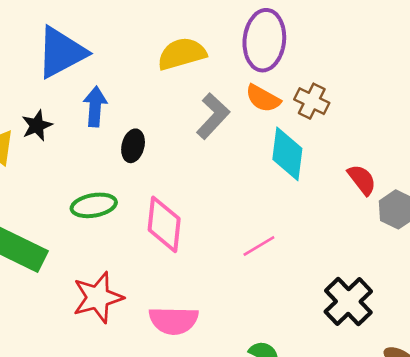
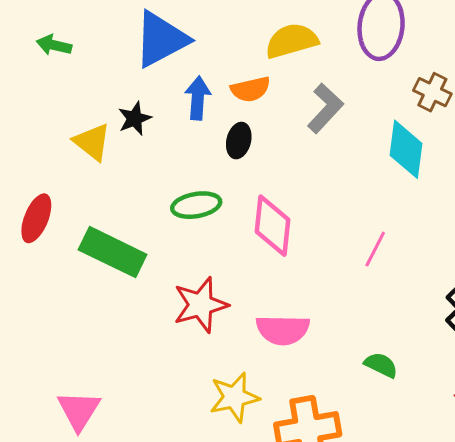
orange semicircle: (263, 98) -> (250, 89), moved, turned -42
pink line: (259, 246) -> (375, 249), turned -32

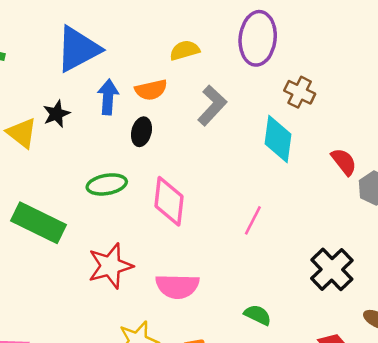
yellow semicircle: (292, 41) -> (185, 50), size x0.7

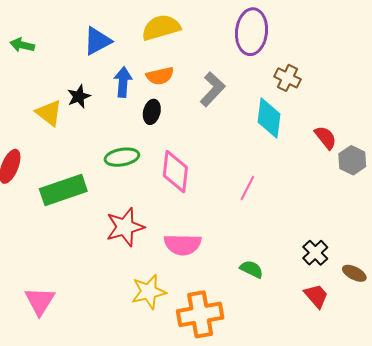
blue triangle: (78, 49) -> (97, 41), size x0.7
yellow semicircle: (185, 50) -> (161, 28), moved, size x1.5
green rectangle: (38, 223) -> (63, 190), turned -45
black cross: (332, 269) -> (315, 253), moved, size x0.7

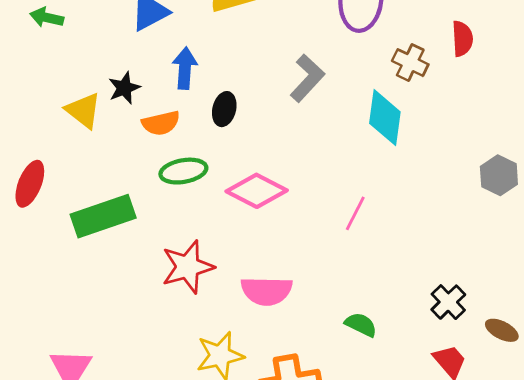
orange semicircle: (160, 76) -> (161, 123), moved
red semicircle: (326, 138) -> (462, 39), moved, turned 35
pink diamond: (175, 171) -> (257, 191), turned -69

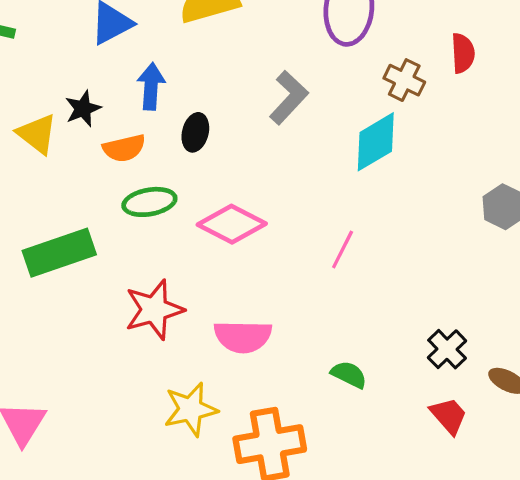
cyan diamond: (385, 118) -> (376, 142), turned 52

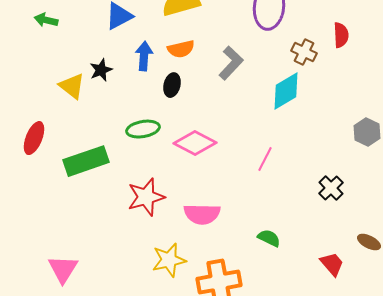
orange semicircle: (124, 148) -> (181, 49), moved
black cross: (447, 349) -> (331, 188), moved

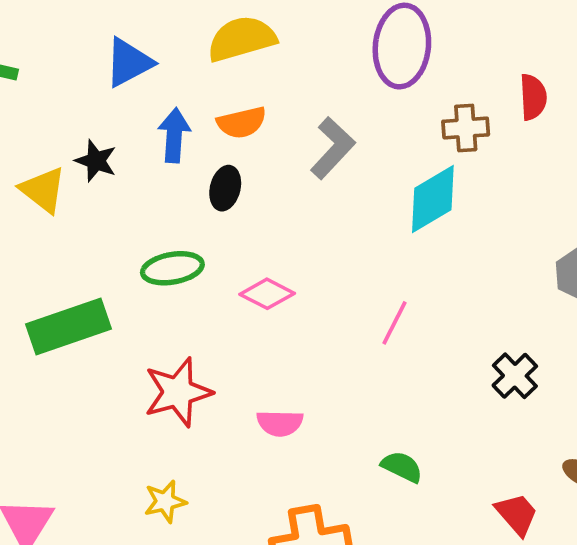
brown cross: (304, 52) -> (466, 128), turned -30
black star: (101, 70) -> (96, 161), turned -30
pink diamond: (195, 143) -> (267, 294), size x0.7
pink semicircle: (202, 214) -> (280, 423), size x0.7
yellow star: (169, 260) -> (165, 501), moved, size x0.7

